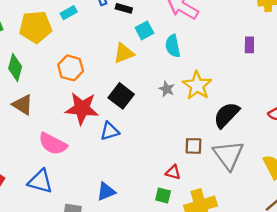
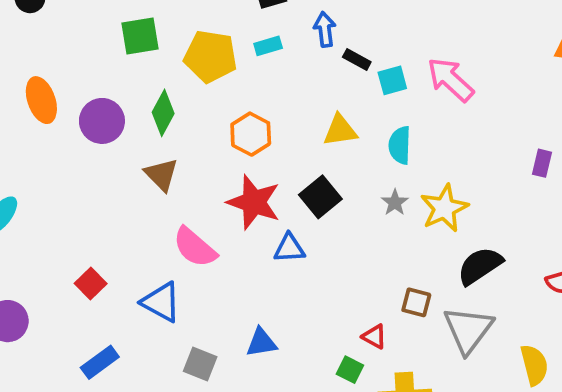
cyan square: (144, 30) -> (392, 80), moved
cyan semicircle: (173, 46) -> (400, 145), moved

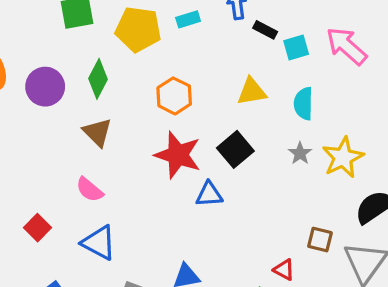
pink semicircle: (195, 247) -> (90, 190), moved, size x0.7

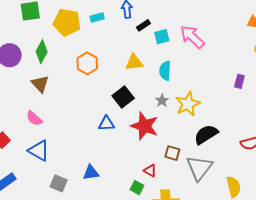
black rectangle: (265, 30) -> (143, 25), turned -64
red star: (178, 155) -> (145, 126), moved

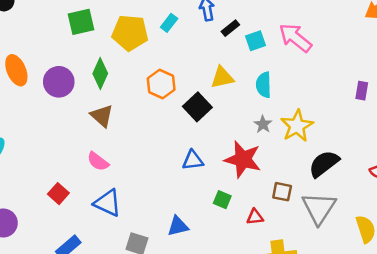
cyan rectangle: (97, 17) -> (169, 23), turned -32
black square: (123, 97) -> (197, 107), moved
red triangle: (150, 171) -> (255, 217), turned -32
green square: (137, 188) -> (222, 200), moved

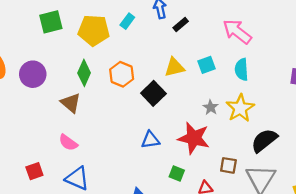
cyan square: (256, 41) -> (206, 65), moved
green diamond: (100, 74) -> (84, 73), moved
cyan semicircle: (264, 85) -> (242, 69), moved
red square: (58, 194) -> (34, 171), turned 30

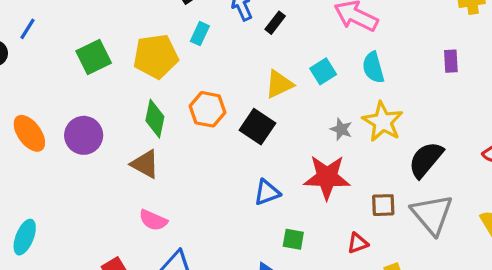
green square: (177, 173) -> (293, 239), moved

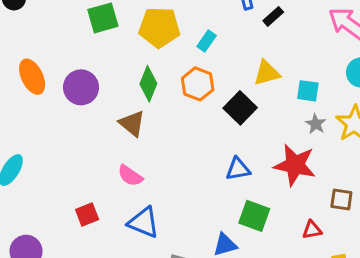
cyan rectangle: (200, 34) -> (207, 41), moved
cyan square: (323, 71) -> (308, 91), moved, turned 30
green square: (293, 239) -> (254, 216), size x1.5

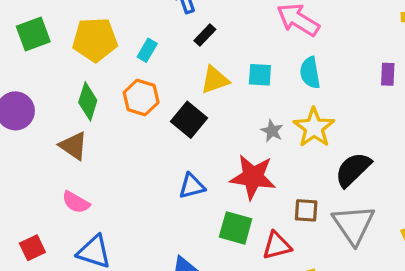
black rectangle: (273, 16) -> (205, 35), moved
cyan square: (308, 91) -> (260, 75), moved
green square: (254, 216) -> (236, 228), moved
red triangle: (312, 230) -> (277, 246), size x1.4

